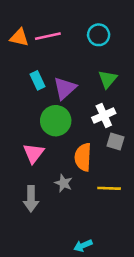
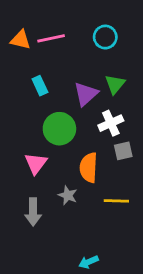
purple triangle: (65, 88) -> (86, 94), moved
gray square: (116, 141) -> (123, 151), turned -30

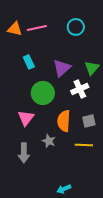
green triangle: (115, 84) -> (92, 68), moved
gray square: (123, 151) -> (89, 121), moved

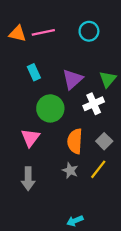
gray square: (89, 121) -> (104, 141), turned -32
gray star: (49, 141) -> (70, 170), moved
yellow line: (84, 145) -> (98, 169), turned -54

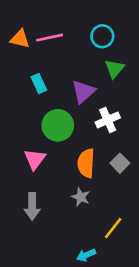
green triangle: (108, 79) -> (114, 69), moved
yellow line: (98, 169) -> (113, 228), moved

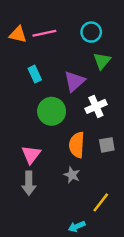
pink triangle: (35, 159) -> (31, 154), moved
gray square: (120, 163) -> (107, 145), turned 35

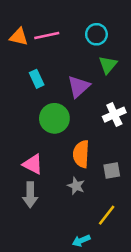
white cross: (96, 106) -> (114, 115), moved
gray square: (107, 145) -> (112, 171), moved
pink triangle: (31, 154) -> (33, 164), turned -40

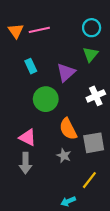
cyan circle: (96, 34) -> (92, 28), moved
orange triangle: (19, 37) -> (16, 31), turned 42
orange semicircle: (81, 154) -> (68, 129), turned -30
gray square: (112, 171) -> (94, 143), size x1.5

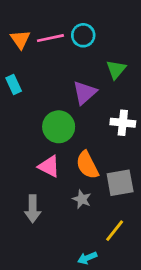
cyan circle: (92, 28) -> (83, 35), moved
cyan rectangle: (31, 66) -> (14, 84), moved
white cross: (96, 96) -> (123, 123), turned 30
pink triangle: (28, 137) -> (49, 166), moved

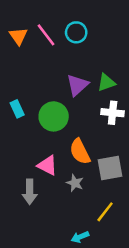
pink line: (50, 38) -> (46, 35), turned 65
green triangle: (116, 69) -> (106, 83), moved, turned 30
cyan rectangle: (14, 84) -> (17, 109), moved
pink triangle: (49, 166) -> (47, 165), moved

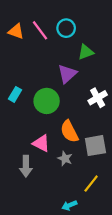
orange triangle: (18, 36) -> (16, 31), turned -35
green triangle: (106, 83) -> (86, 52), moved
cyan rectangle: (17, 109) -> (15, 94), turned 56
white cross: (113, 113) -> (98, 98), turned -36

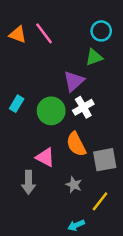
cyan circle: (66, 28) -> (101, 31), moved
white cross: (98, 98) -> (83, 107), moved
gray star: (65, 159) -> (74, 185), moved

